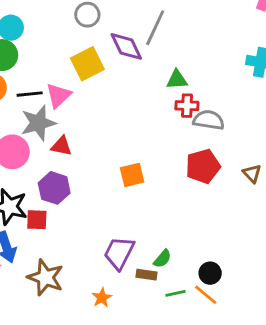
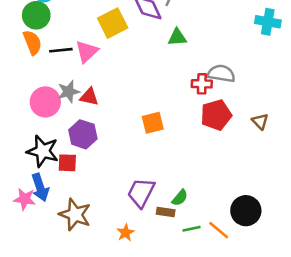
green triangle: (177, 80) -> (177, 37), moved
red cross: (187, 106) -> (202, 84), moved
gray star: (38, 123) -> (69, 92), moved, size x0.7
black circle: (210, 273) -> (246, 211), moved, size x1.5

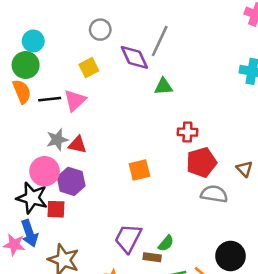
yellow square: (113, 23) -> (89, 68), moved, size x0.7
gray semicircle: (221, 74) -> (214, 194), moved
pink circle: (45, 102) -> (45, 171), moved

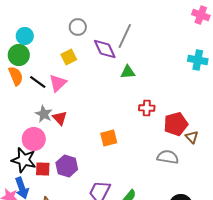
black line: (50, 99) -> (38, 82), turned 42
gray star: (57, 140) -> (44, 114), turned -30
red triangle: (77, 145) -> (60, 118), turned 35
red pentagon: (201, 162) -> (176, 124), moved
purple hexagon: (71, 181) -> (67, 166), moved

